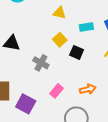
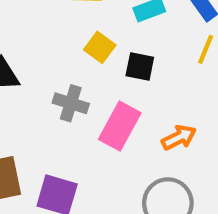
pink rectangle: (57, 91) -> (120, 126), moved, size x1.5

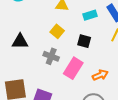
yellow square: (100, 47) -> (57, 31), moved

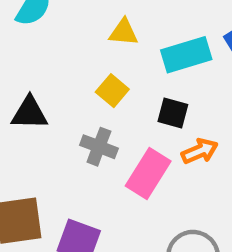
cyan rectangle: (90, 15) -> (186, 55), size x1.5
orange arrow: (100, 75) -> (200, 151), moved

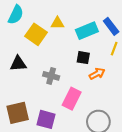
yellow square: (112, 91) -> (36, 34), moved, size x1.5
pink rectangle: (148, 174) -> (72, 99), moved

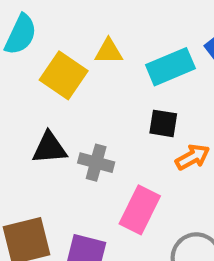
black triangle: (18, 64) -> (49, 148), moved

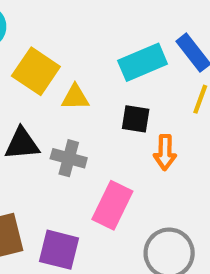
yellow triangle: (109, 51) -> (75, 97), moved
orange arrow: (193, 157) -> (165, 152), turned 120

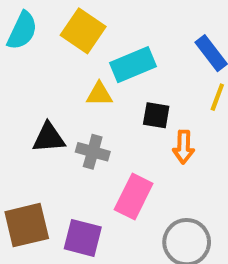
cyan rectangle: (143, 62) -> (133, 65), moved
yellow square: (36, 71) -> (83, 31), moved

